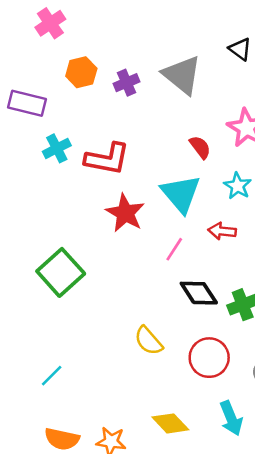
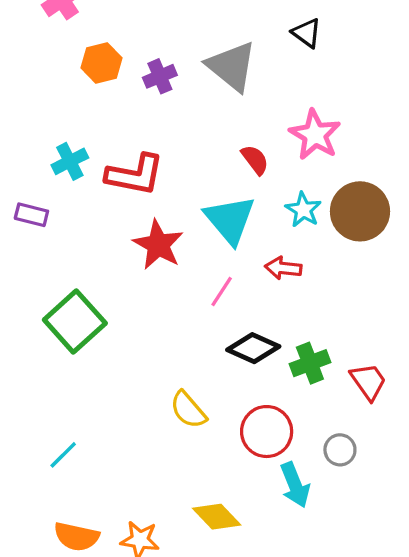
purple rectangle: (27, 103) -> (31, 215), moved, size x0.7
black diamond: (199, 293) -> (253, 348), turned -33
cyan arrow: (231, 418) -> (295, 485), moved

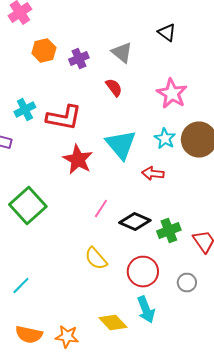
gray triangle: (232, 66) -> (122, 52), size x0.7
red semicircle: (255, 160) -> (114, 88), moved
pink line: (222, 291) -> (101, 208), moved
cyan arrow: (295, 485) -> (146, 310), moved

